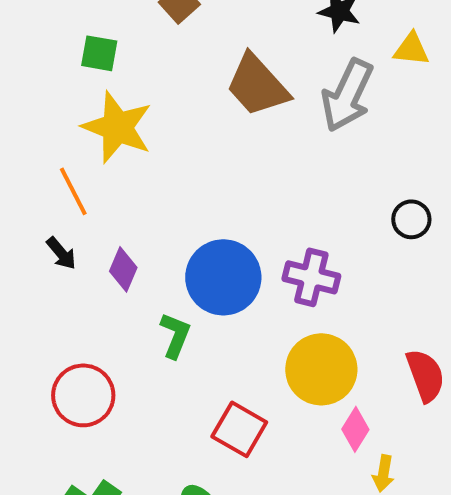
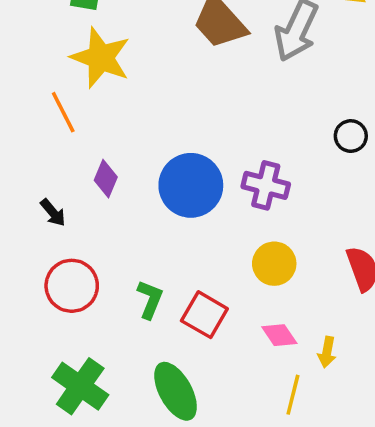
black arrow: (61, 253) -> (53, 213), moved
green L-shape: (175, 335) -> (150, 299), moved
yellow circle: (321, 369) -> (274, 264), size x0.7
pink diamond: (355, 429) -> (279, 335), moved, turned -66

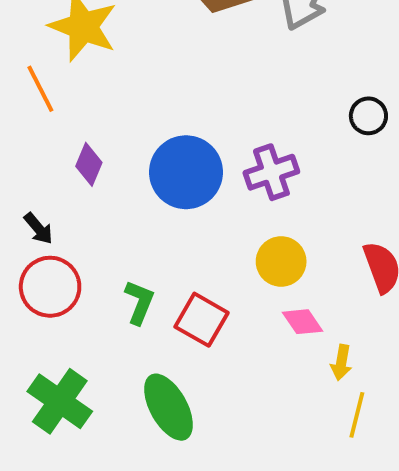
purple cross: (266, 185) -> (271, 172), turned -33
black arrow: (53, 213) -> (38, 228), moved
pink diamond: (279, 335) -> (302, 322), moved
yellow line: (293, 395) -> (357, 415), moved

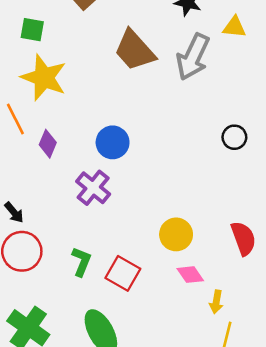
purple diamond: (89, 164) -> (48, 144), moved
blue circle: (186, 172) -> (113, 142), moved, size x0.7
purple cross: (271, 172) -> (93, 188), moved, turned -32

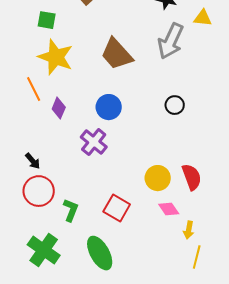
brown trapezoid: (135, 50) -> (117, 54), moved
black circle: (234, 137) -> (175, 105), moved
red semicircle: (243, 238) -> (192, 177), moved
green L-shape: (81, 262) -> (71, 210), moved

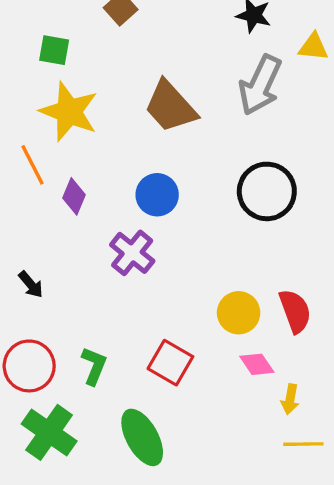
black circle: (175, 105) -> (267, 191), size x1.8
red circle: (39, 191) -> (29, 366), moved
yellow line: (197, 257) -> (303, 444), turned 75

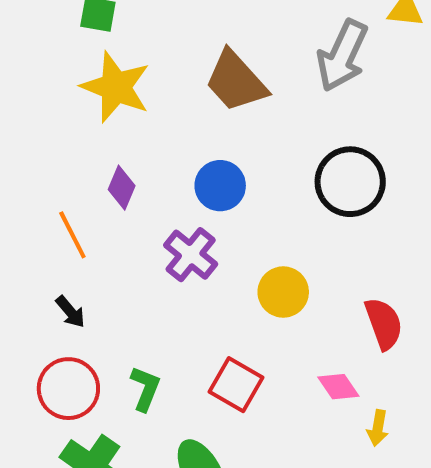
orange line: (32, 165) -> (72, 235), moved
black arrow: (31, 285) -> (70, 312), moved
yellow circle: (239, 313) -> (283, 292), moved

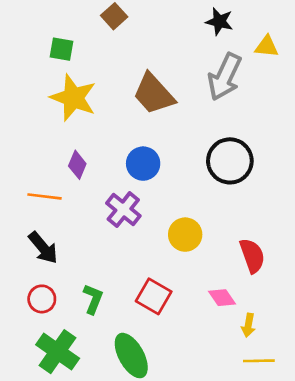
orange line: (72, 235) -> (44, 196), turned -56
black arrow: (70, 312) -> (43, 248), size x1.5
red circle: (68, 389) -> (42, 299), size x0.7

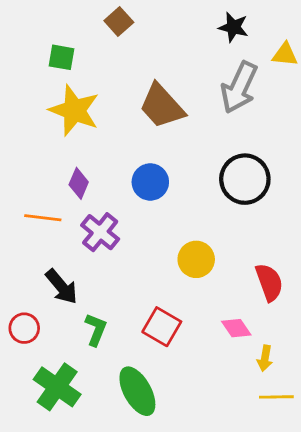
purple cross: (123, 210) -> (100, 232), moved
black arrow: (43, 248) -> (61, 287), moved
red circle: (42, 299) -> (24, 328), moved

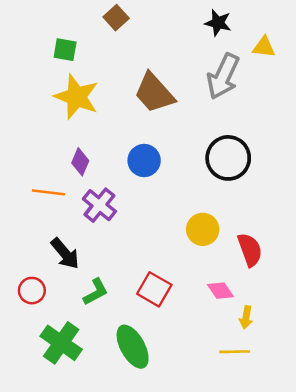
yellow circle: (196, 259) -> (203, 229), moved
green L-shape: (96, 330) -> (96, 292), turned 40
yellow line: (276, 397) -> (235, 352), moved

